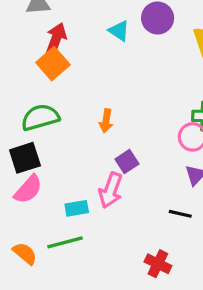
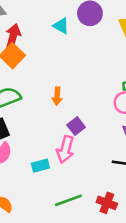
green line: (65, 242) -> (68, 200), moved

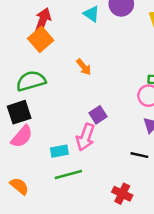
orange arrow: (57, 96) -> (84, 67), moved, turned -48
green line: (68, 200) -> (68, 174), moved

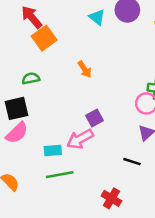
red arrow: (43, 20) -> (32, 17), moved, turned -65
green semicircle: (31, 81) -> (31, 78), size x0.6
pink arrow: (85, 137) -> (80, 139), turned 36

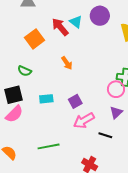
red arrow: (32, 17) -> (60, 27), moved
green semicircle: (31, 78) -> (25, 71), turned -144
pink arrow: (80, 139) -> (84, 121), moved
cyan rectangle: (53, 151) -> (46, 99), moved

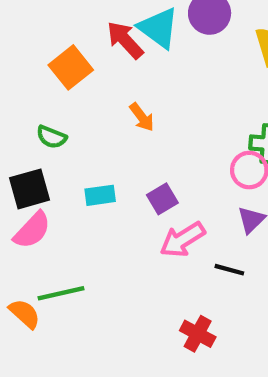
cyan triangle: (76, 22) -> (159, 28), size x1.5
green line: (49, 146) -> (61, 293), moved

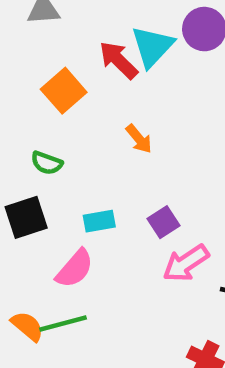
cyan triangle: (159, 28) -> (152, 46), turned 39
pink semicircle: (32, 230) -> (75, 269), moved
orange semicircle: (25, 314) -> (27, 326), moved

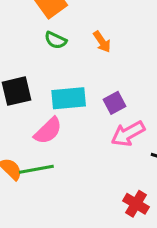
green semicircle: (47, 163) -> (56, 40), moved
cyan rectangle: (99, 221) -> (69, 98), size x1.5

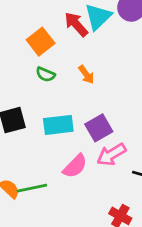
purple square: (114, 103) -> (99, 128), size x1.4
pink semicircle: (48, 131) -> (75, 166), moved

